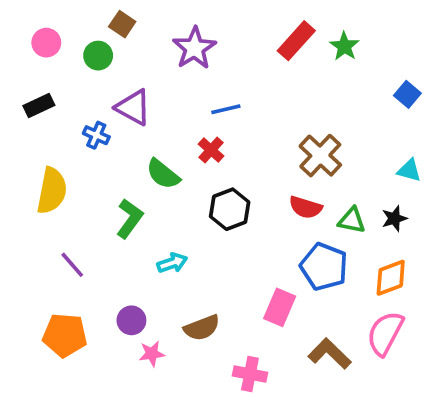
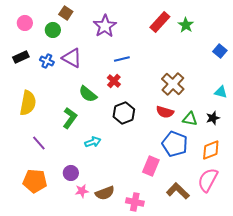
blue cross: (96, 135) -> (47, 61), moved
brown semicircle: (202, 328) -> (105, 193), moved

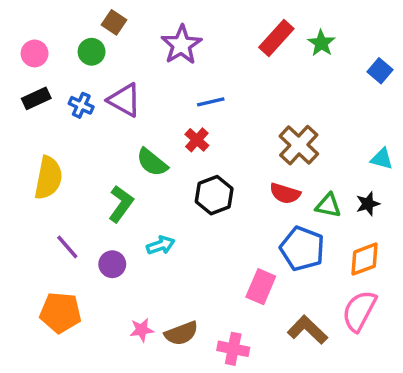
pink circle: (25, 23) -> (35, 53), moved
blue square: (220, 51) -> (380, 71), moved
purple circle: (71, 173) -> (112, 264), moved

